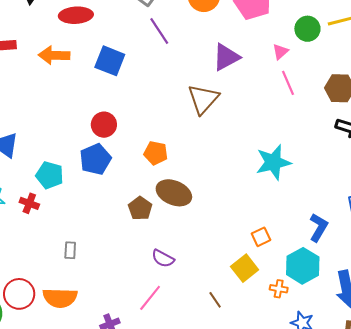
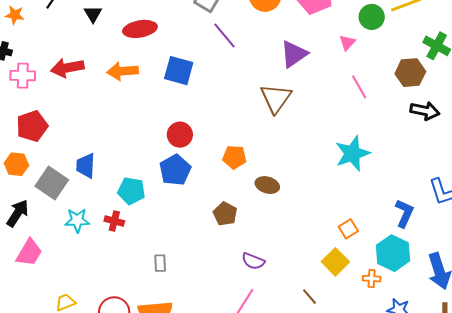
pink line: (288, 83) -> (359, 87), moved
brown ellipse: (174, 193) -> (267, 185), moved, size x0.7

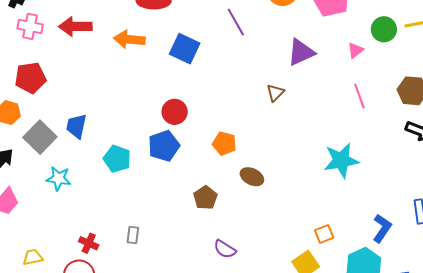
brown triangle: (276, 98) -> (275, 93), size x0.6
red cross: (114, 221) -> (89, 243), moved

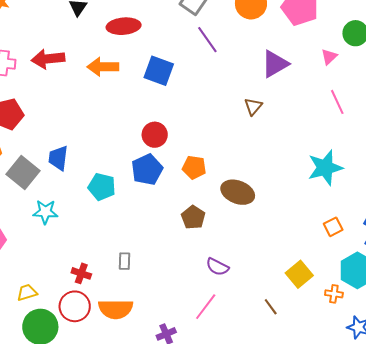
orange pentagon: (224, 143) -> (194, 167), moved
brown ellipse: (252, 177) -> (238, 192), size x1.4
orange square: (324, 234) -> (333, 227), moved

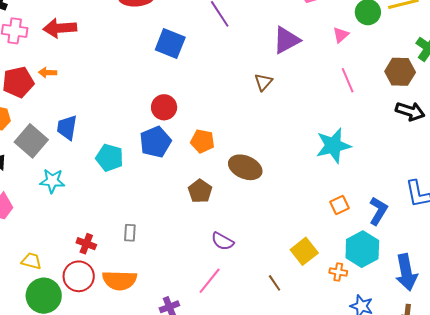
orange arrow: (103, 67) -> (48, 73), moved, size x0.6
yellow trapezoid: (27, 293) -> (31, 261), turned 30

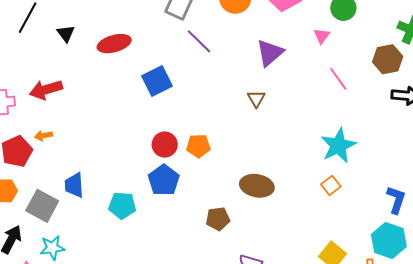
blue square: (170, 44) -> (157, 81), turned -36
orange pentagon: (202, 141) -> (198, 146), moved
cyan star: (52, 181) -> (52, 248), moved
brown pentagon: (200, 191) -> (218, 219), turned -30
orange square: (339, 205) -> (331, 185), moved

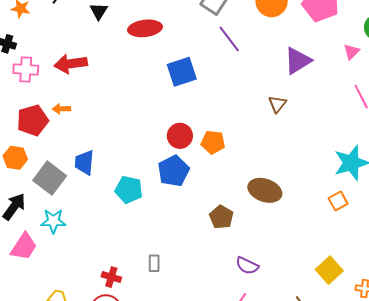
brown pentagon: (218, 219) -> (221, 217), turned 30

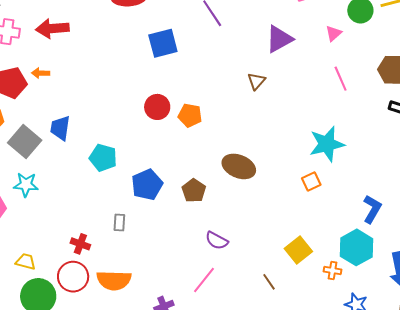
blue pentagon: (173, 171) -> (147, 185), moved
gray rectangle: (154, 263) -> (119, 223), moved

